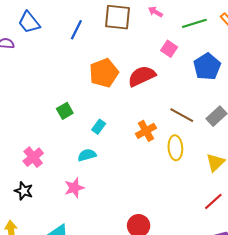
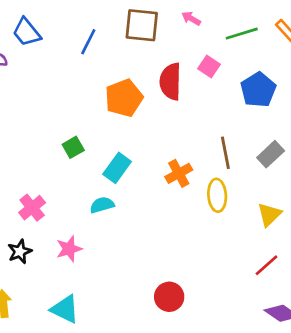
red semicircle: (142, 76) -> (171, 82), moved, turned -64
brown line: (182, 115) -> (225, 153), turned 50
cyan rectangle: (99, 127) -> (117, 168), size x1.5
pink star: (74, 188) -> (69, 249), moved
black star: (24, 191) -> (20, 252), turned 30

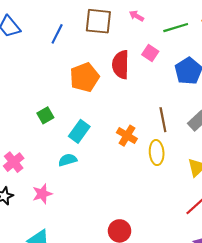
orange cross: (179, 173) -> (127, 136), turned -30

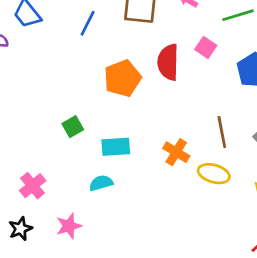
cyan rectangle: (79, 131) -> (116, 147), turned 50
yellow ellipse: (157, 153) -> (214, 174), turned -70

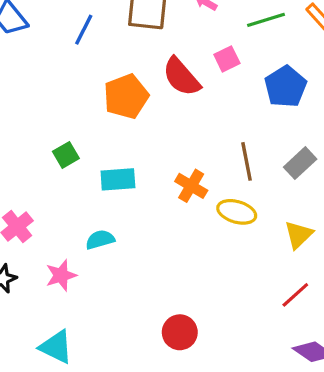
pink square: (206, 47) -> (227, 59), turned 30
red semicircle: (168, 62) -> (181, 77), turned -42
cyan semicircle: (101, 183) -> (100, 240), moved

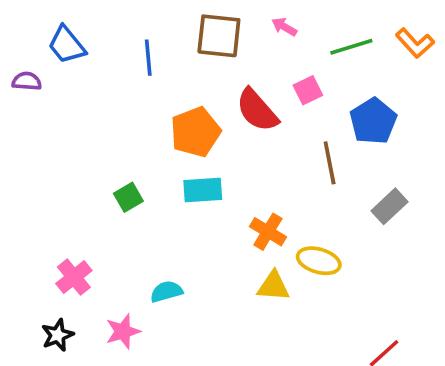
blue line: (84, 30) -> (148, 58), turned -32
brown line: (246, 161) -> (330, 163), moved
cyan rectangle: (118, 179) -> (203, 190), moved
yellow triangle: (299, 235) -> (273, 286), moved, turned 48

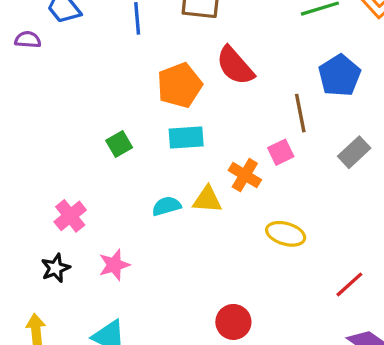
pink square: (308, 90) -> (281, 152), moved
yellow ellipse: (319, 261) -> (286, 234), moved
yellow triangle: (273, 286) -> (207, 200), moved
cyan semicircle: (166, 292) -> (166, 206), moved

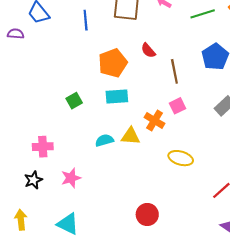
red semicircle: (235, 66) -> (148, 50), size x0.6
brown line: (300, 113) -> (174, 71), moved
pink cross: (70, 216) -> (43, 147), turned 36

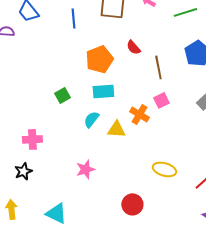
cyan semicircle: (104, 140) -> (91, 119), moved, turned -36
yellow ellipse: (181, 158) -> (164, 169), moved
pink star: (71, 178) -> (85, 169), moved

